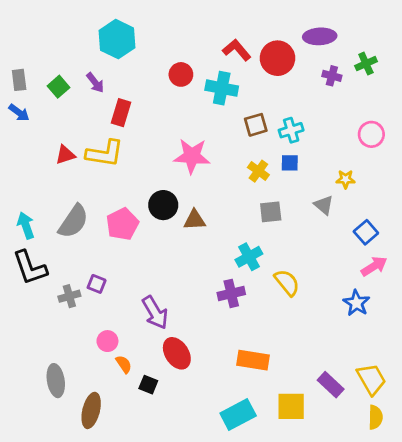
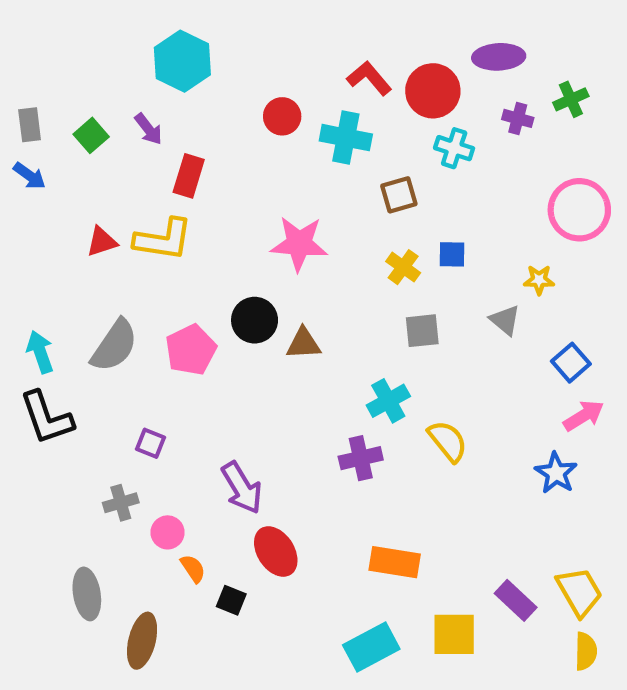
cyan cross: (291, 130) -> (454, 148), moved, turned 35
pink circle: (371, 134) -> (579, 210), size x1.5
gray cross: (69, 296) -> (121, 503), moved

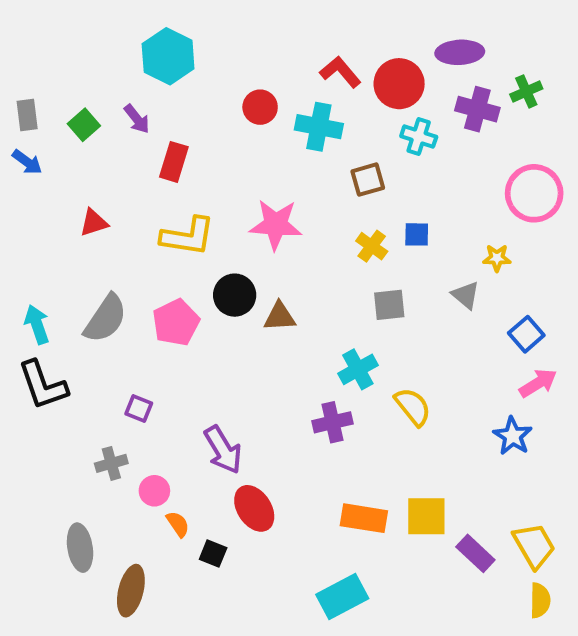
purple cross: (518, 118) -> (477, 109), size x1.5
yellow L-shape: (163, 239) -> (188, 236), moved
yellow square: (454, 634) -> (426, 516), moved

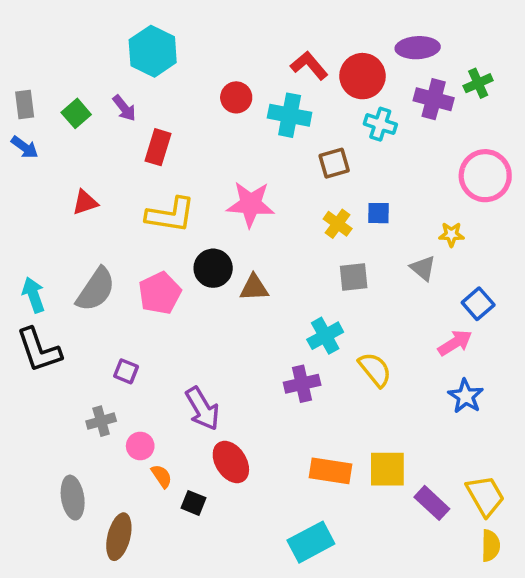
pink arrow: (538, 383) -> (455, 343), moved

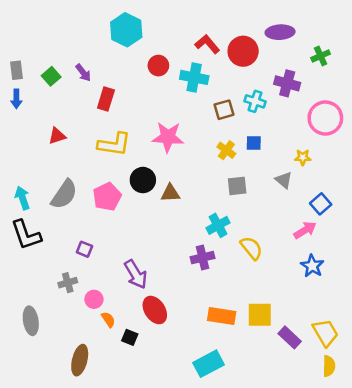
cyan hexagon: (153, 51) -> (126, 30), moved
purple cross: (434, 99) -> (287, 83), moved
cyan cross: (380, 124) -> (255, 101), moved
blue arrow: (25, 147) -> (16, 99), turned 54
gray ellipse: (73, 498) -> (31, 321), moved

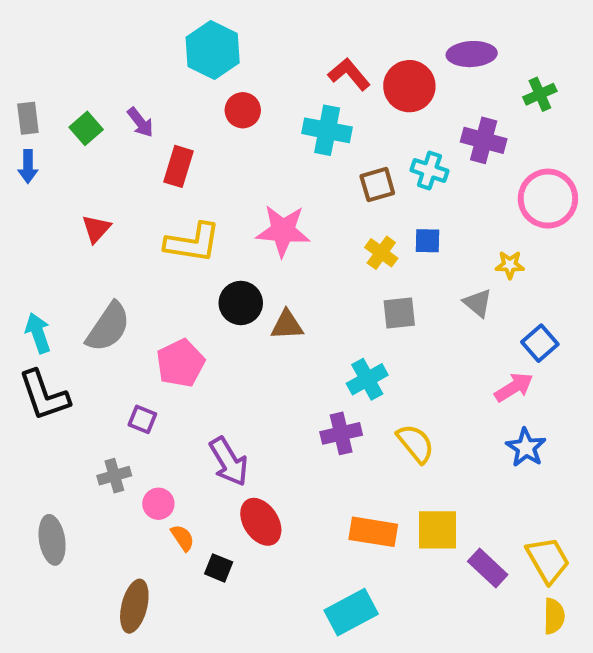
red circle: (158, 66) -> (243, 110), moved
red triangle: (57, 136) -> (96, 229), turned -30
pink pentagon: (107, 197) -> (181, 363), moved
yellow semicircle: (251, 248) -> (415, 444), moved

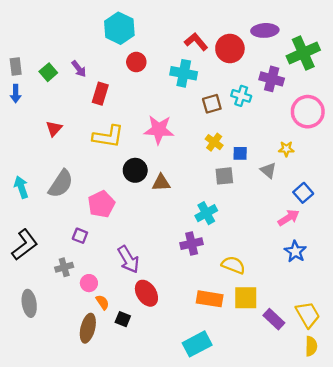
green cross: (540, 94) -> (303, 53), size x1.8
blue square: (427, 241) -> (240, 153), moved
black L-shape: (44, 395) -> (25, 245), moved, turned -108
yellow semicircle: (415, 444) -> (233, 265), moved, turned -30
brown ellipse: (134, 606) -> (88, 328), moved

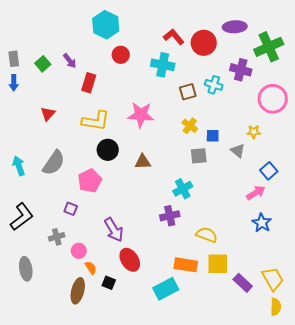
black circle: (135, 170) -> (108, 150), moved
cyan rectangle: (197, 344) -> (166, 289), moved

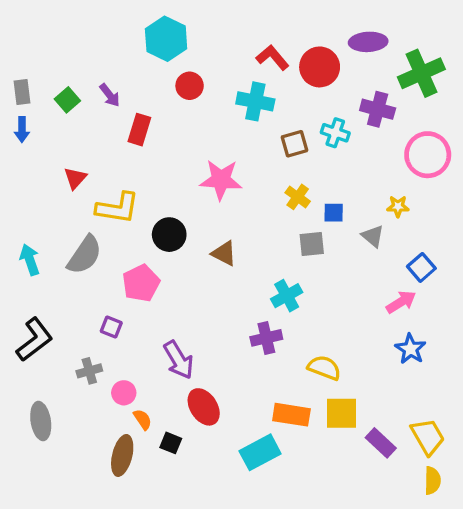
yellow L-shape: (96, 121) -> (117, 208), moved
brown triangle: (143, 162) -> (224, 253), turned 30

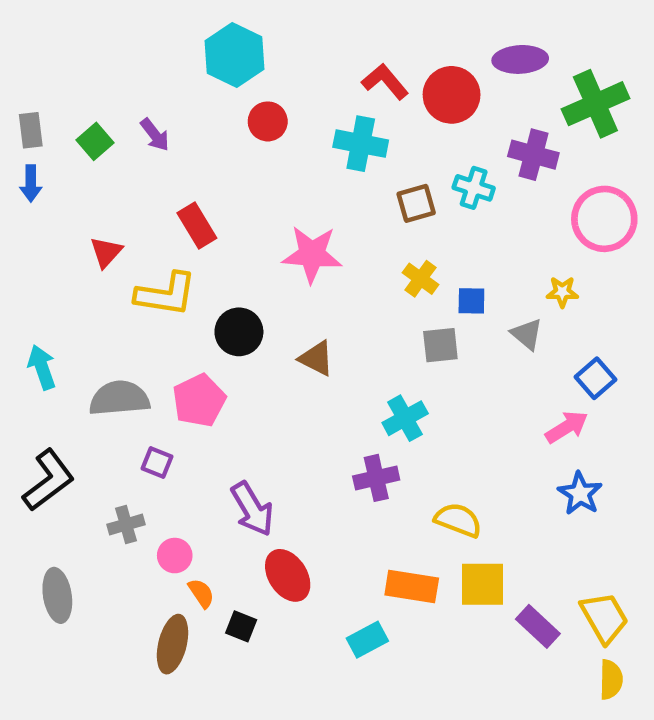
red rectangle: (139, 130) -> (197, 226), moved, turned -48
gray semicircle: (85, 255) -> (119, 398), moved, turned -129
cyan rectangle: (260, 452) -> (367, 640), size x0.7

